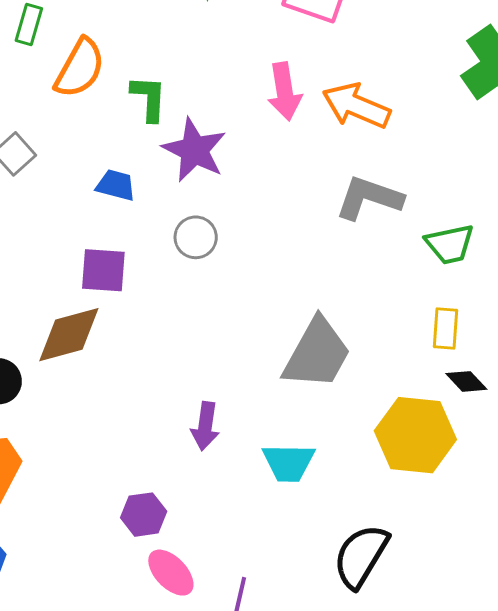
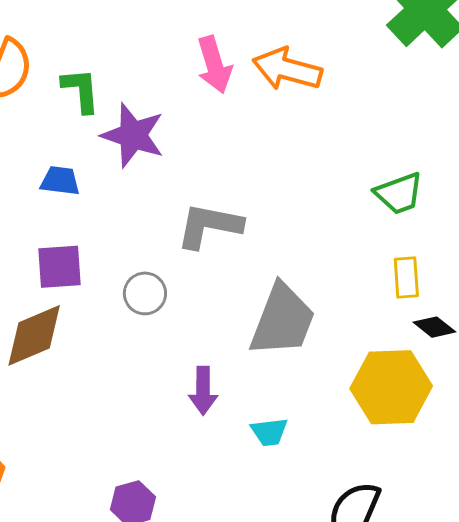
gray L-shape: (369, 198) -> (209, 226), moved
gray circle: (196, 237) -> (145, 293), moved
purple arrow: (205, 426) -> (203, 391), moved
cyan trapezoid: (289, 463) -> (269, 432), size x0.7

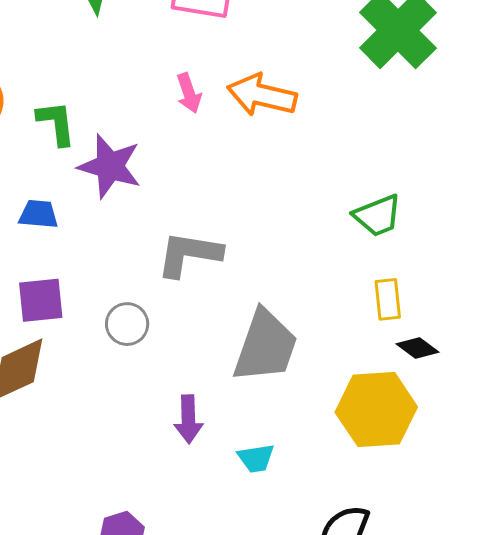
pink arrow: (214, 65) -> (189, 93), size x0.7

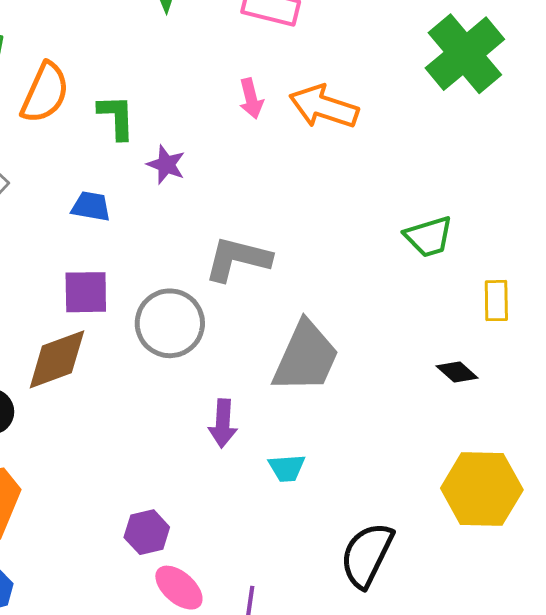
purple star: (110, 166) -> (166, 165), size x0.6
yellow rectangle: (388, 299) -> (496, 301), moved
gray circle: (127, 324) -> (170, 323), size x1.6
yellow hexagon: (376, 410) -> (482, 489), moved

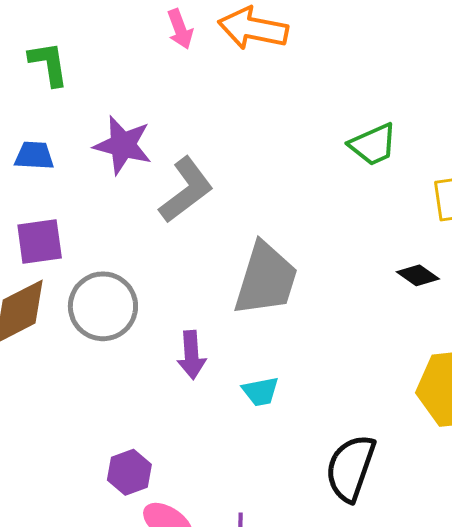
purple star: (166, 165) -> (123, 145), moved, size x1.5
gray L-shape: (238, 259) -> (186, 190), turned 136
gray circle: (170, 323) -> (103, 306), moved

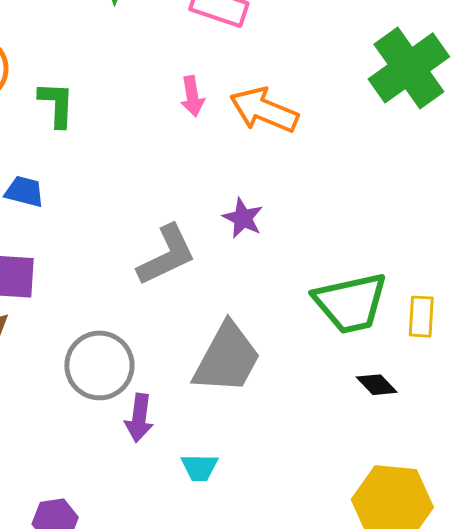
green trapezoid: (373, 144) -> (350, 303), moved, size x1.5
purple star: (123, 145) -> (243, 218), moved, size x0.7
gray circle: (103, 306) -> (99, 365), moved

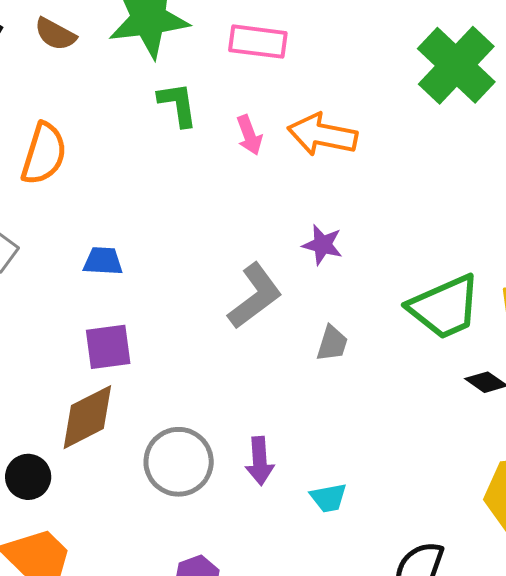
green L-shape: (57, 104) -> (178, 104), moved
gray trapezoid: (227, 358) -> (332, 343), moved, size x0.5
gray circle: (99, 365) -> (179, 462), moved

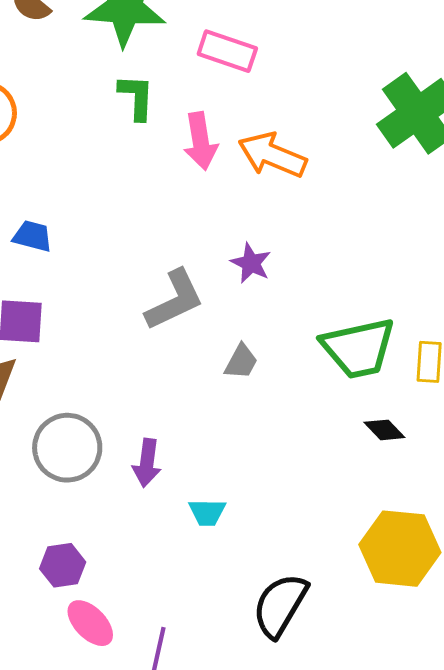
pink arrow: (249, 135) -> (201, 141), size x1.4

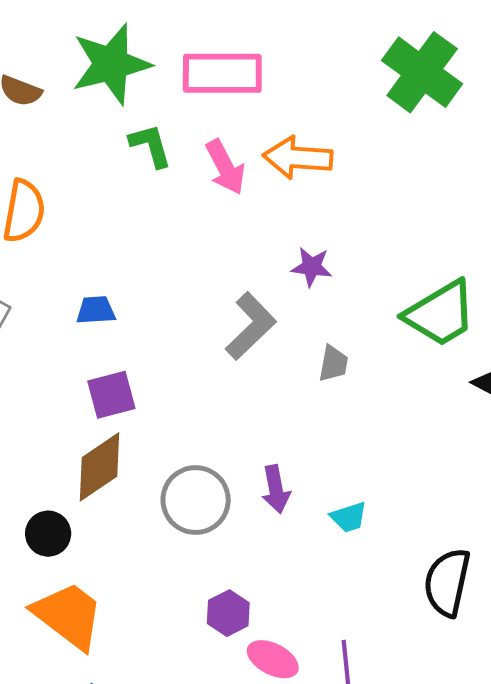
pink rectangle: (227, 51) -> (222, 73), size x1.4

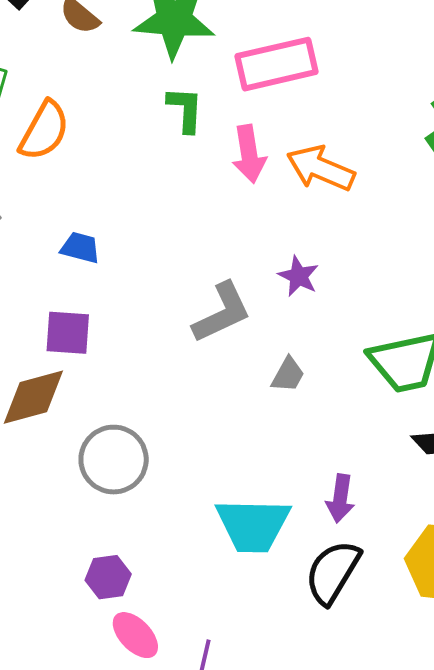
pink rectangle: (222, 73) -> (276, 64), turned -32
purple arrow: (276, 489) -> (340, 498), moved
cyan trapezoid: (349, 517) -> (253, 525), size x2.0
black semicircle: (447, 582) -> (333, 572), moved

